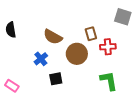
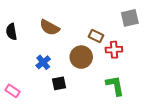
gray square: (123, 17) -> (130, 18), turned -30
brown rectangle: (91, 34) -> (96, 36), turned -48
brown semicircle: (53, 37) -> (49, 27), moved

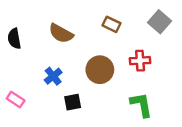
gray square: (130, 18) -> (159, 22), turned -36
brown rectangle: (96, 36) -> (111, 24), moved
pink rectangle: (13, 91) -> (16, 100), moved

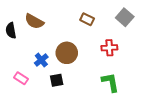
brown semicircle: (61, 33) -> (34, 21), moved
brown circle: (100, 70) -> (67, 53), moved
pink rectangle: (16, 100) -> (21, 78), moved

